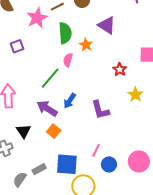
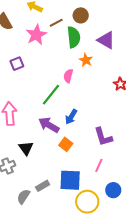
green semicircle: (65, 33) -> (74, 37), moved
purple L-shape: (100, 110) -> (103, 137), moved
orange square: (54, 131) -> (66, 144), moved
blue circle: (109, 164) -> (113, 190), moved

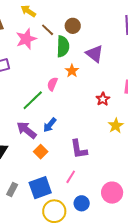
brown line: (56, 23) -> (48, 30), turned 64
blue square: (70, 180) -> (40, 188), turned -30
gray rectangle: (43, 186) -> (12, 189), turned -40

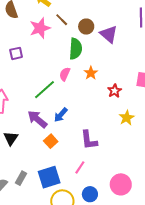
brown circle: (73, 26) -> (86, 27), moved
green semicircle: (63, 46) -> (76, 49), moved
purple triangle: (95, 54) -> (109, 34), moved
orange star: (72, 71) -> (91, 73), moved

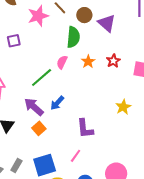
red star: (115, 91) -> (113, 61), moved
orange square: (51, 141) -> (39, 128), moved

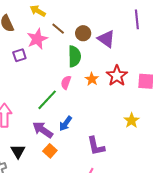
purple square: (14, 41) -> (19, 55), moved
red star: (113, 61) -> (117, 76), size x1.5

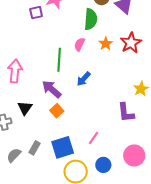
green line: (47, 100) -> (59, 60), turned -45
blue arrow: (66, 124) -> (84, 79), moved
purple L-shape: (96, 146) -> (126, 113), moved

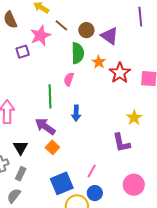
orange star: (106, 44) -> (99, 62), moved
blue arrow: (84, 79) -> (76, 113), turned -35
gray rectangle: (34, 148) -> (21, 174), moved
blue circle: (103, 165) -> (95, 193), moved

